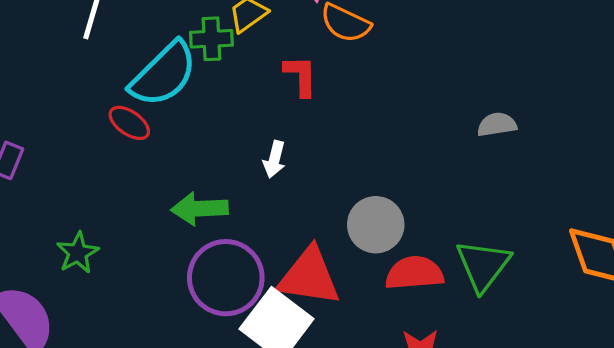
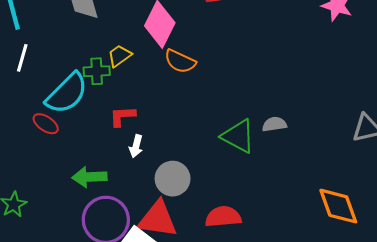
red L-shape: (301, 76) -> (122, 116), moved, turned -92
gray circle: (376, 225) -> (173, 179), moved
green triangle: (483, 265) -> (238, 136), moved, turned -39

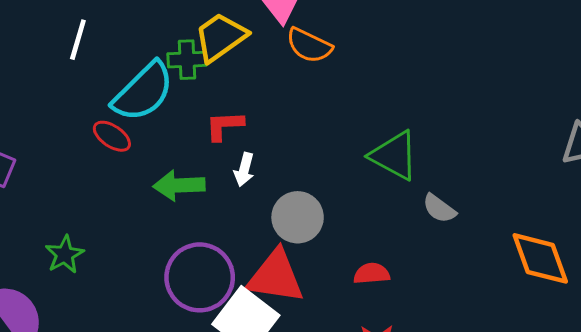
yellow trapezoid: (119, 56) -> (220, 37), size x1.5
gray semicircle: (274, 124) -> (439, 208), moved, turned -135
green arrow: (89, 177) -> (179, 185), moved
red semicircle: (223, 217) -> (372, 274), size x0.7

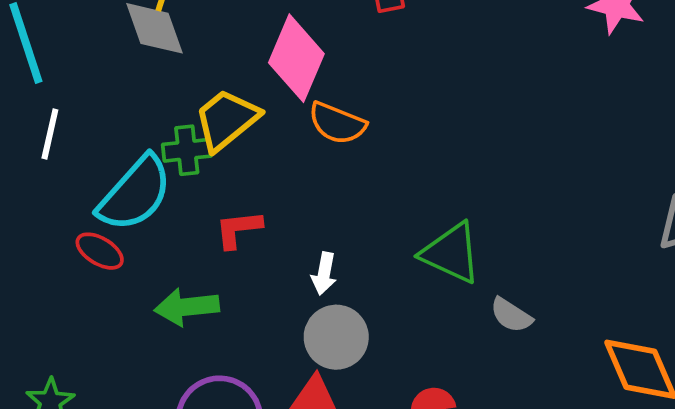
white arrow: (244, 170) -> (324, 274), moved

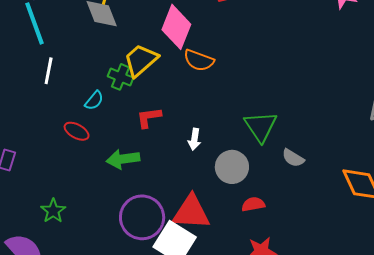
green cross: (187, 150) -> (120, 77), turned 30
cyan semicircle: (135, 194) -> (94, 101), size x0.5
green triangle: (451, 253) -> (261, 126), turned 33
gray circle: (336, 337) -> (232, 167), moved

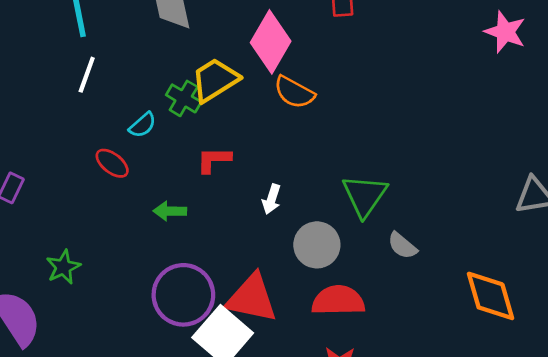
green arrow: (123, 159) -> (170, 211), size x0.7
red semicircle: (253, 204) -> (338, 300), size x1.6

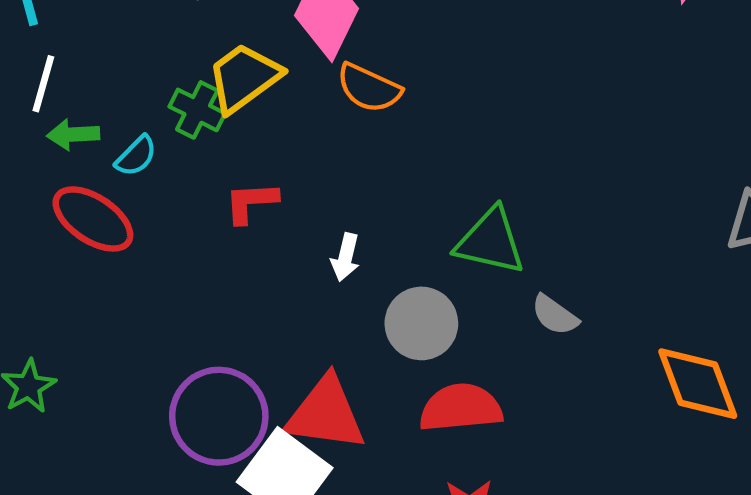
red ellipse: (112, 163) -> (93, 219), size x1.5
green triangle: (365, 196) -> (490, 241), turned -48
green arrow: (170, 211) -> (73, 134), moved

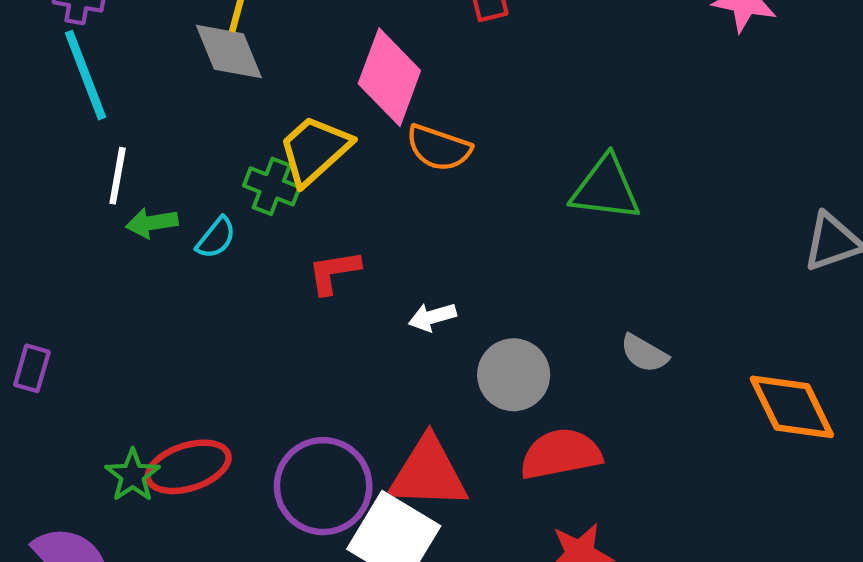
red ellipse: (93, 219) -> (188, 467), moved, turned -46
green triangle: (490, 241) -> (606, 189), moved
white arrow: (345, 257) -> (432, 317), turned 66

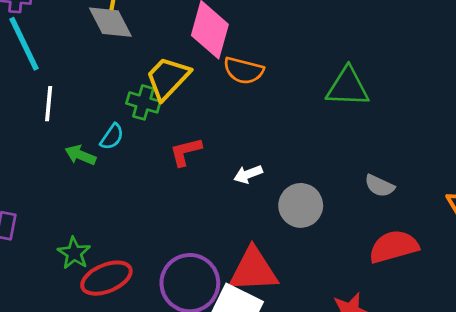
green arrow: (152, 223) -> (81, 155), moved, turned 36
red semicircle: (561, 454) -> (394, 247), moved
green star: (133, 475) -> (74, 253), moved

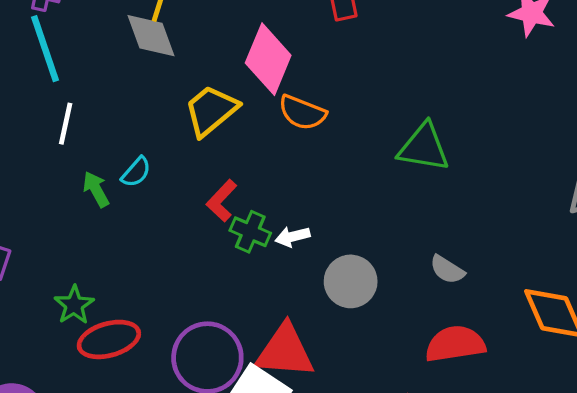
green cross: (143, 102) -> (250, 232), moved
red L-shape: (186, 152) -> (222, 201), turned -40
green arrow: (81, 155) -> (96, 189), turned 32

